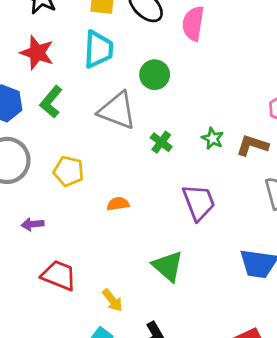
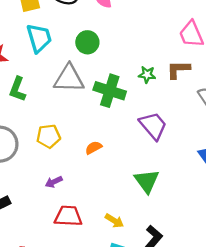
green cross: (161, 142) -> (110, 91), size x1.8
purple arrow: (32, 224) -> (54, 182), moved
green triangle: (168, 266) -> (147, 181), turned 32

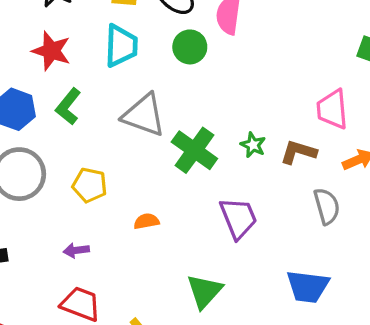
green circle: (87, 42) -> (190, 47), moved

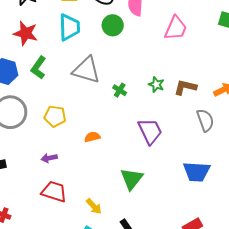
pink trapezoid: (332, 109) -> (176, 28), moved, turned -148
green cross: (194, 150) -> (120, 90), size x0.5

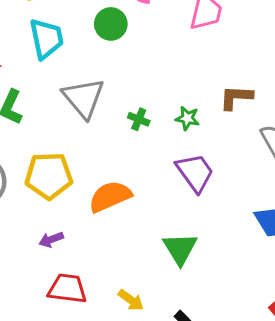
gray triangle: (86, 70) -> (83, 98), turned 44
green star: (156, 85) -> (187, 118), moved
yellow pentagon: (55, 116) -> (49, 176), size x1.4
orange semicircle: (92, 137) -> (110, 196), size x1.8

